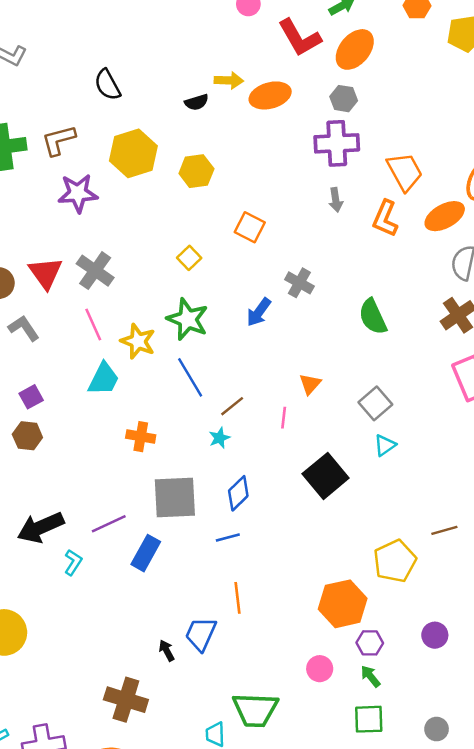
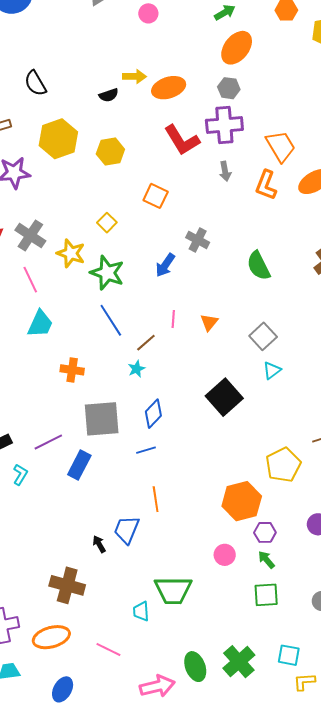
red L-shape: (300, 38) -> (182, 140), moved
yellow star: (138, 341) -> (71, 253), moved
pink line: (284, 418) -> (173, 319), moved

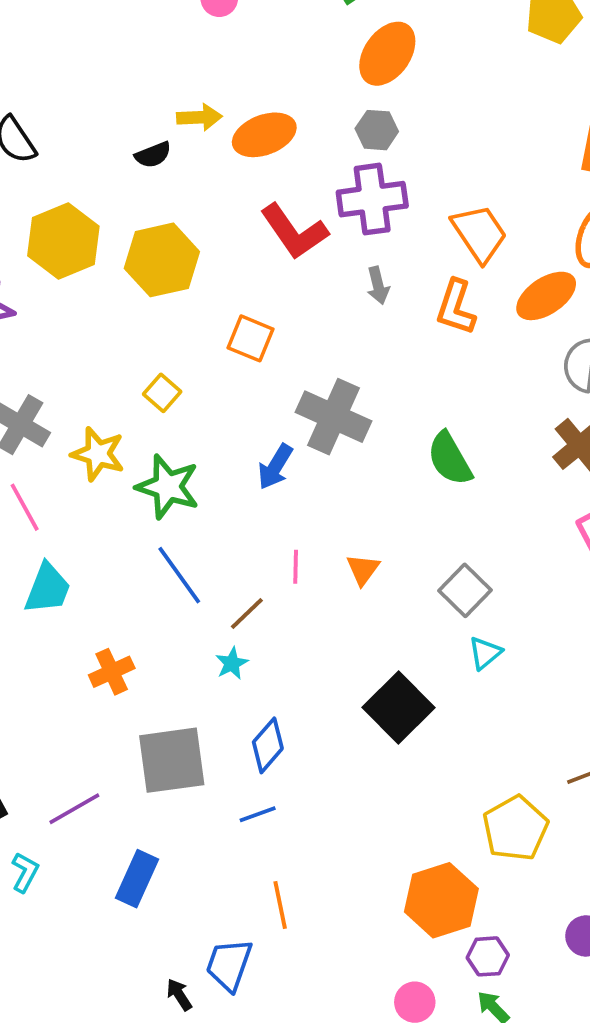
yellow hexagon: (110, 152) -> (162, 260), size x1.4
gray cross: (198, 240) -> (333, 417), size x1.6
orange cross: (72, 370) -> (112, 672), turned -30
blue rectangle: (79, 465) -> (137, 879), moved

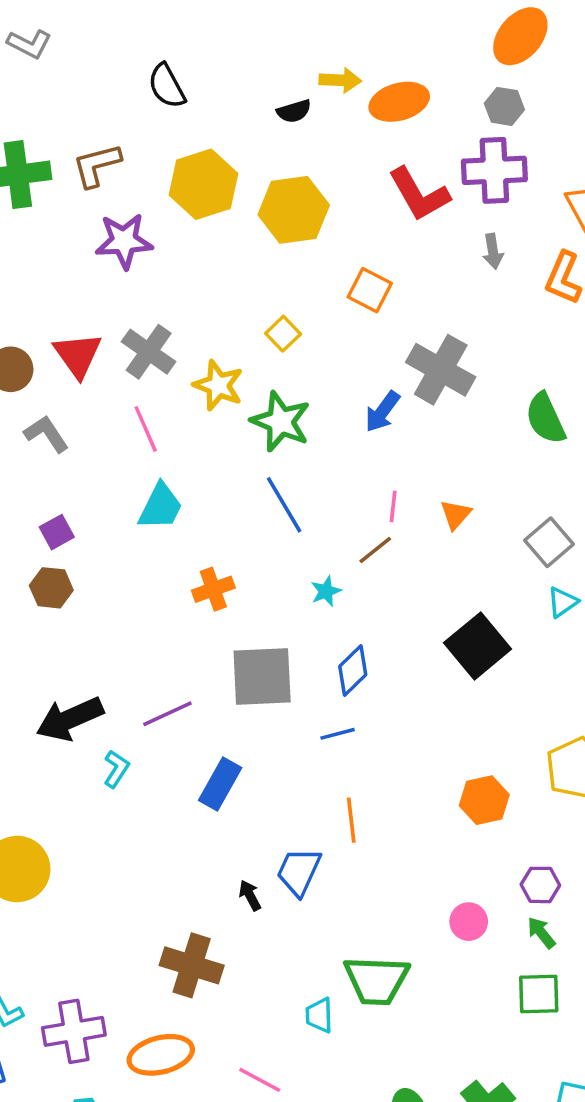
brown line: (247, 613) -> (375, 550), moved
orange hexagon: (441, 900) -> (484, 800), moved, size x0.7

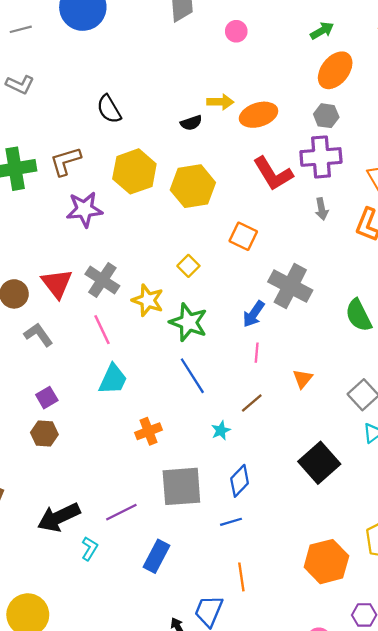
pink line: (393, 506) -> (257, 353), moved
orange hexagon: (484, 800) -> (326, 562), size x1.4

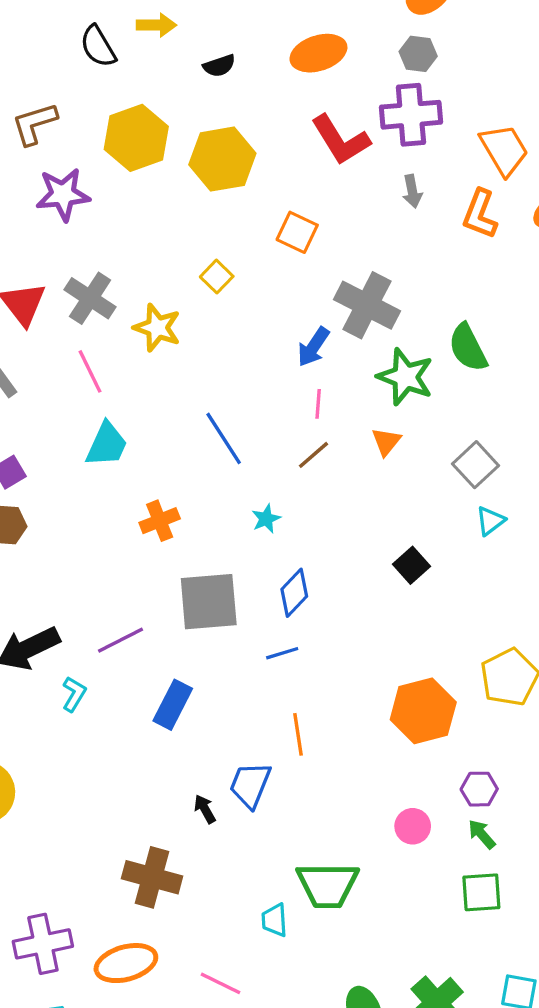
yellow arrow: (220, 102) -> (156, 25), moved
green star: (189, 322) -> (405, 377), moved
brown line: (252, 403) -> (313, 455), moved
black square: (319, 463) -> (411, 565), size x0.6

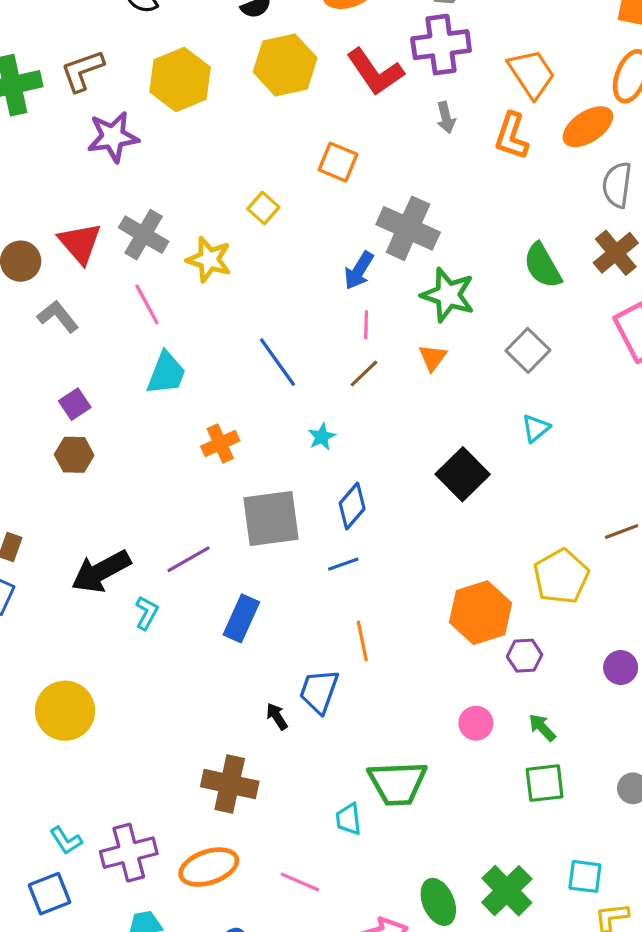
yellow hexagon: (222, 159) -> (285, 65), moved
green semicircle: (468, 348) -> (543, 266), moved
gray square: (475, 465) -> (528, 350), moved
black square: (411, 565) -> (463, 474), size x1.5
purple hexagon: (479, 789) -> (525, 656), moved

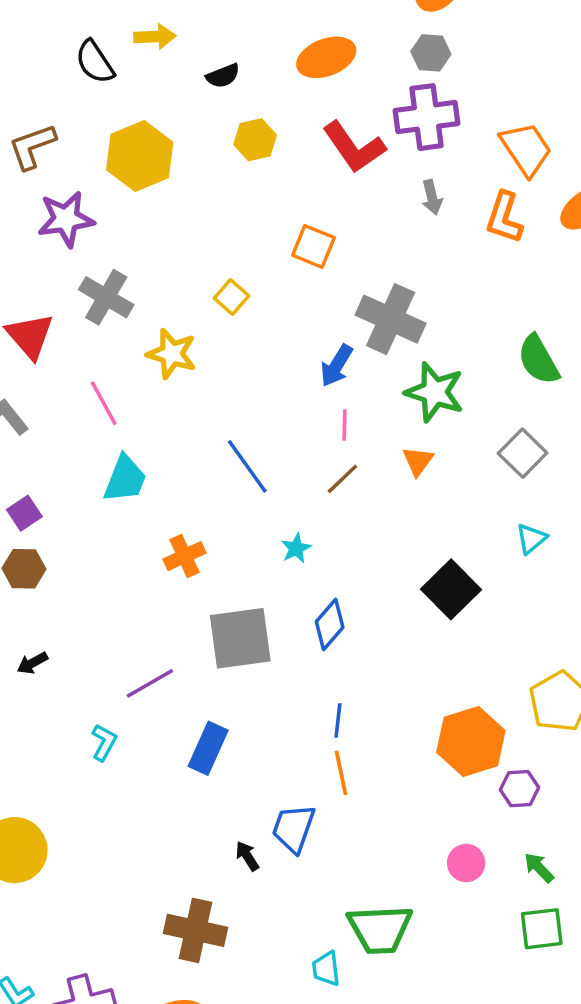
yellow hexagon: (285, 65) -> (255, 140), size x0.6
gray cross: (144, 235) -> (106, 297), moved
blue line: (343, 564) -> (338, 720), moved, turned -64
black arrow: (101, 571) -> (32, 663), moved, size x0.5

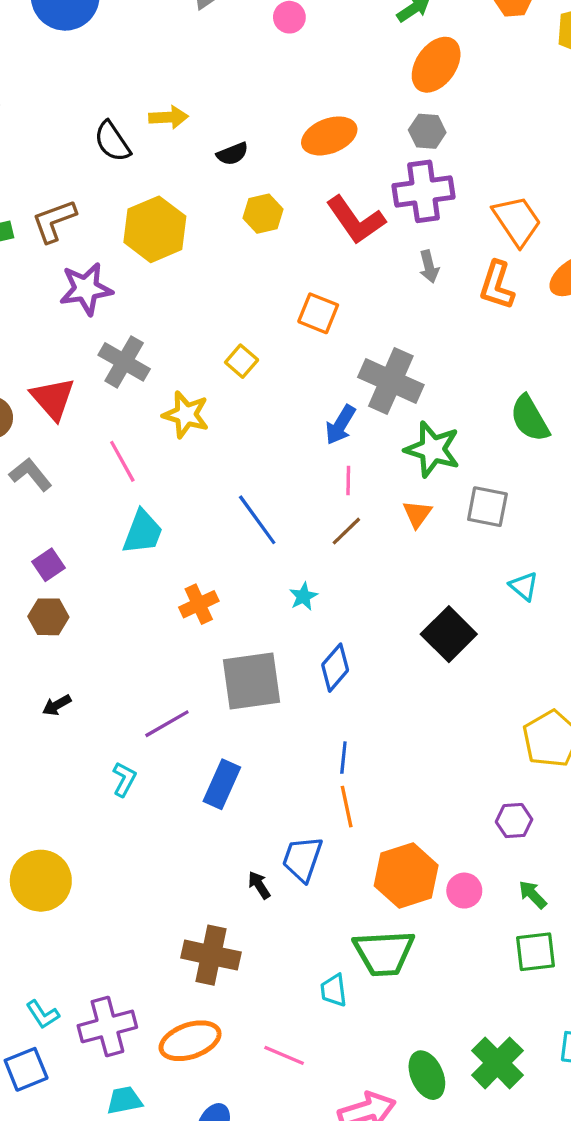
gray square: (523, 453) -> (487, 507), moved, turned -33
cyan triangle: (531, 539) -> (524, 586), turned -40
orange hexagon: (471, 741) -> (406, 875), moved

